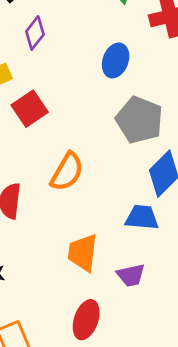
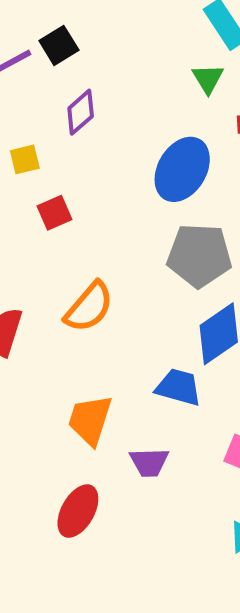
blue ellipse: (116, 60) -> (182, 169), size x1.4
red square: (30, 109) -> (55, 213), size x0.7
gray pentagon: (139, 120) -> (199, 255), turned -30

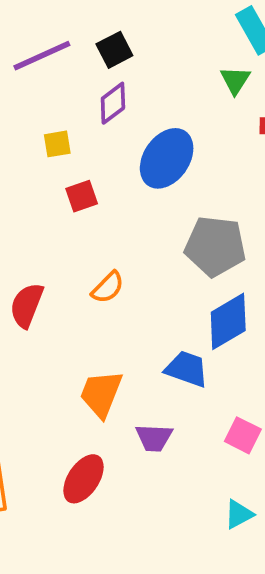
black square: (59, 45) -> (114, 50), moved
blue ellipse: (182, 169) -> (167, 158), moved
orange semicircle: (89, 307) -> (108, 287), size x0.7

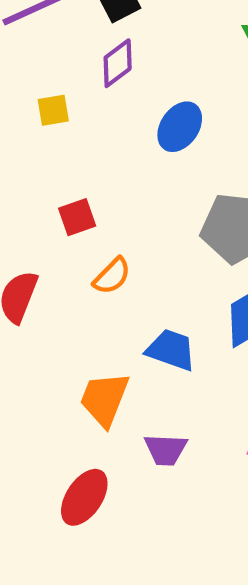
blue ellipse: (167, 158) -> (180, 127), size x0.7
red square: (82, 196) -> (77, 217), moved
blue trapezoid: (187, 369) -> (171, 350), moved

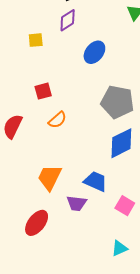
blue trapezoid: (171, 350) -> (96, 181), moved

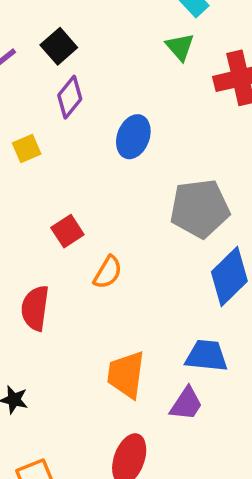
purple trapezoid: (76, 203) -> (186, 404), turned -45

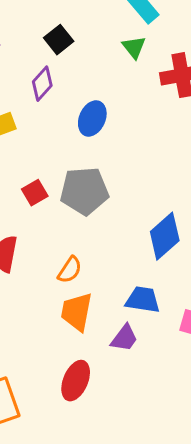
black square: (59, 46) -> (59, 40), moved
gray pentagon: (200, 208) -> (84, 191), moved
orange semicircle: (108, 272) -> (70, 270), moved

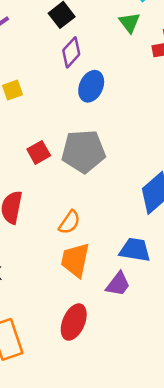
purple diamond: (42, 84) -> (71, 52), moved

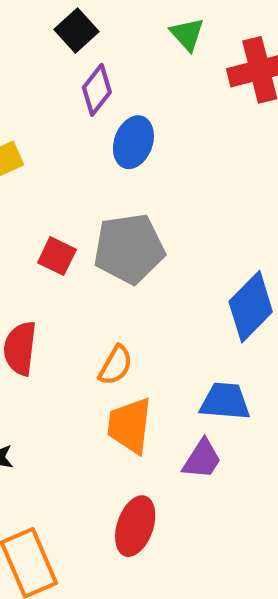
red square: (39, 152) -> (57, 256), turned -30

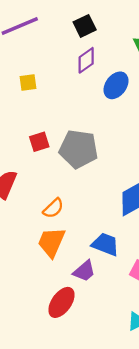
blue ellipse: (133, 142) -> (116, 85), moved
red square: (57, 256) -> (39, 142), turned 30
red ellipse: (135, 526) -> (61, 302), moved

